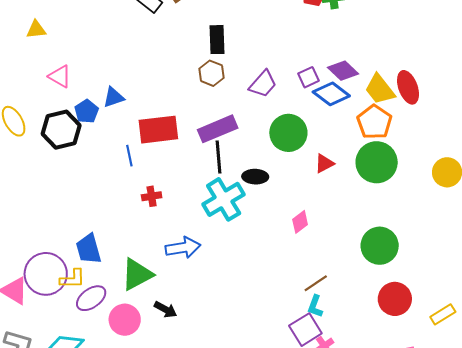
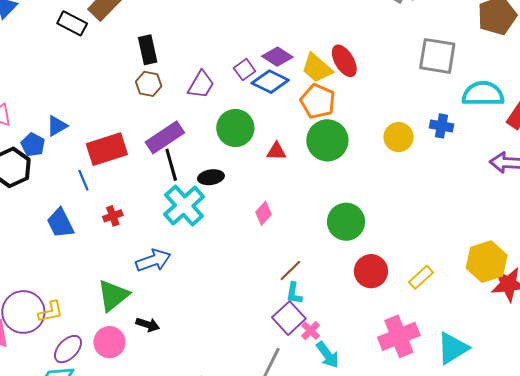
red triangle: (324, 164) -> (276, 151), turned 40
blue trapezoid: (89, 249) -> (60, 223), moved
purple ellipse: (91, 298) -> (68, 349), moved

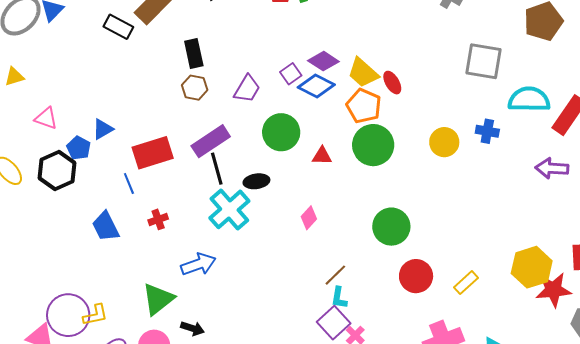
red ellipse: (344, 61) -> (392, 83), moved, size x0.7

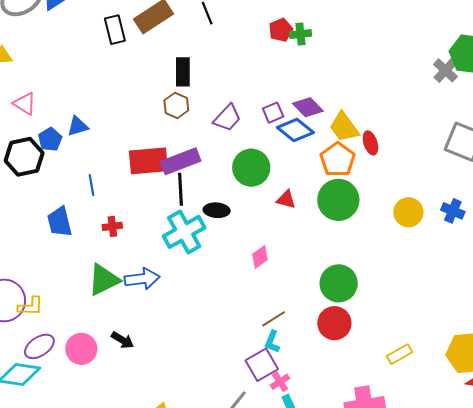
black rectangle: (118, 27) -> (115, 30), turned 36
red rectangle: (153, 153) -> (148, 161), moved
red circle: (416, 276) -> (334, 323), moved
green triangle: (158, 299) -> (104, 280), moved

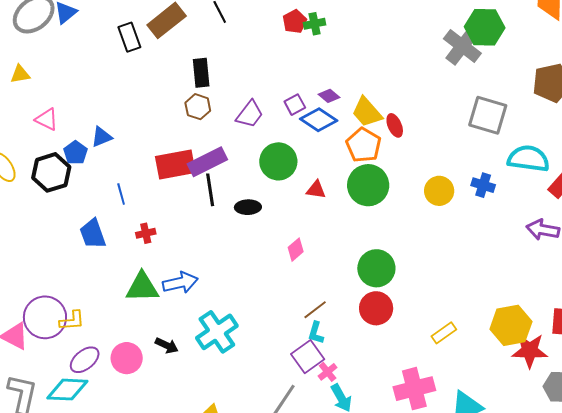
gray cross: (445, 70) -> (462, 46), size x1.5
purple diamond: (308, 107) -> (329, 96), size x0.7
cyan cross: (184, 232) -> (217, 332), moved
green triangle: (104, 280) -> (142, 287), turned 30

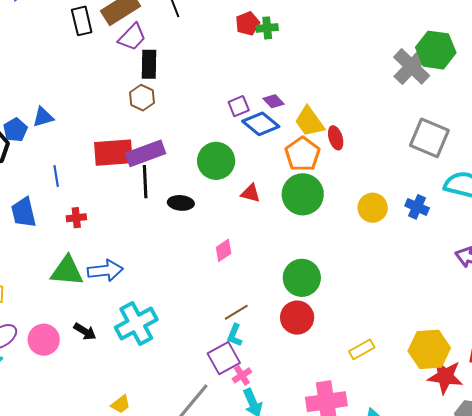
purple trapezoid: (250, 114) -> (132, 37), moved

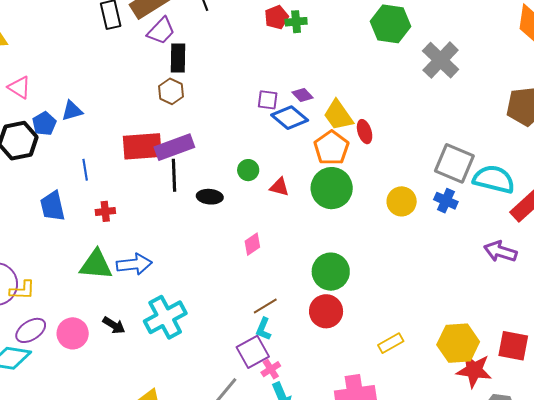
green hexagon: (436, 50) -> (390, 24), moved
purple square: (239, 106) -> (268, 100), turned 30
gray square: (429, 138) -> (454, 163), moved
green circle: (216, 161) -> (248, 170), moved, size x0.6

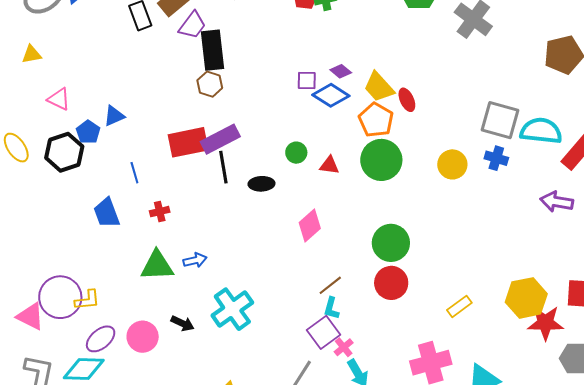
black rectangle: (178, 58) -> (213, 50), size x1.4
pink diamond: (252, 244) -> (310, 225), size x1.4
blue arrow: (134, 264) -> (195, 260), size x0.7

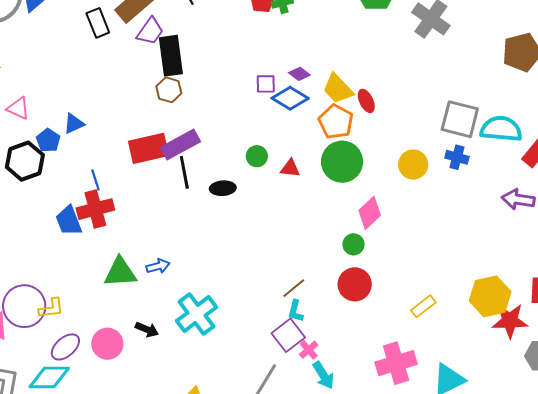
red cross: (160, 212) -> (95, 209), moved, size x1.8
pink diamond: (310, 225) -> (370, 213), moved
green circle: (391, 243) -> (354, 244), size x0.6

